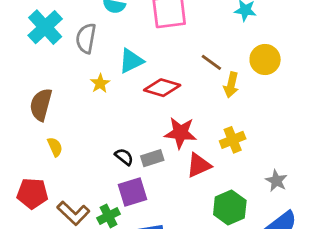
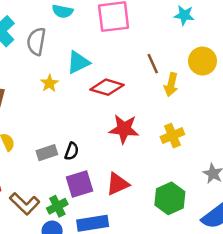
brown line: (211, 62) -> (153, 64), turned 30
black semicircle: (124, 157) -> (72, 151), turned 72
gray rectangle: (152, 158) -> (47, 153), moved
red triangle: (199, 165) -> (117, 184), moved

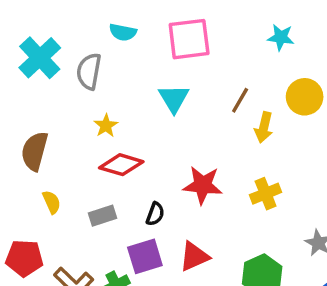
cyan triangle: (78, 62) -> (174, 98), moved, turned -35
brown line: (153, 64) -> (240, 100), turned 54
red diamond: (107, 87) -> (121, 165), moved
black semicircle: (72, 151) -> (155, 214), moved

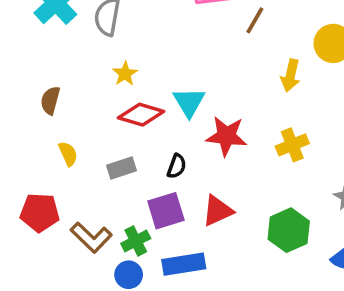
cyan triangle: (174, 98) -> (189, 102), moved
brown line: (240, 100) -> (255, 20), moved
brown semicircle: (35, 151) -> (50, 100), size x0.7

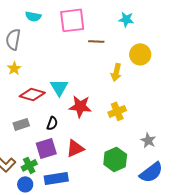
brown line: (255, 20) -> (96, 41), turned 63
yellow star: (125, 74) -> (14, 68), moved

